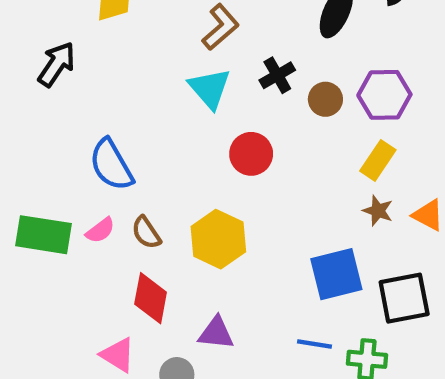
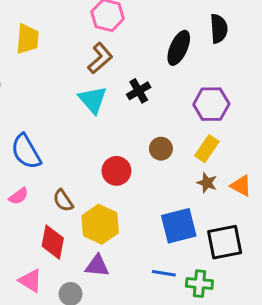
brown circle: (325, 99) -> (161, 149), moved
red circle: (251, 154) -> (116, 171), moved
brown semicircle: (146, 233) -> (63, 201), moved
yellow hexagon: (218, 239) -> (100, 224), moved

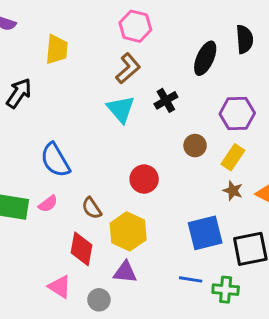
brown circle: (161, 149) -> (195, 146), moved

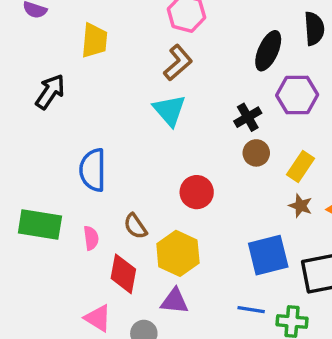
black cross: (166, 100) -> (248, 117), moved
purple hexagon: (237, 114) -> (297, 95), moved
blue semicircle: (55, 160) -> (93, 170), turned 30
pink semicircle: (48, 204) -> (91, 238), moved, turned -60

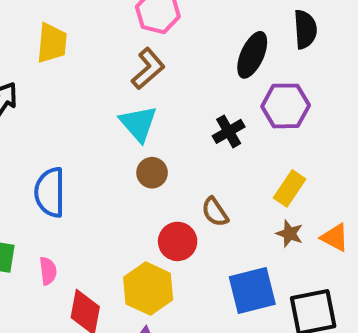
brown circle: (256, 153) -> (152, 173), moved
red circle: (197, 192) -> (178, 241), moved
brown semicircle: (135, 226) -> (215, 212), moved

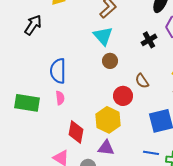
pink semicircle: (48, 271) -> (60, 98), moved

